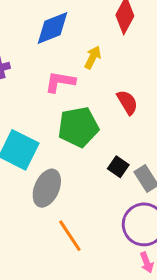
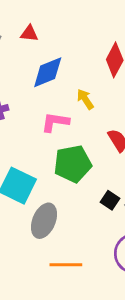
yellow arrow: (93, 57) -> (85, 99), turned -60
orange line: (70, 236) -> (66, 265), turned -56

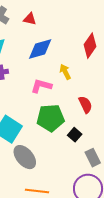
black square: (110, 200) -> (75, 135), moved
gray ellipse: (44, 221) -> (25, 157), turned -70

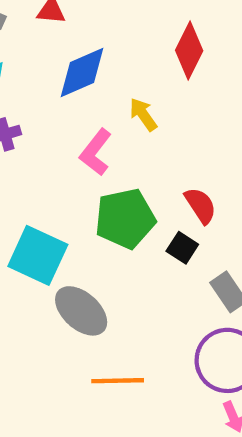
pink L-shape: (41, 86) -> (96, 152), turned -60
red semicircle: (85, 105) -> (200, 205), moved

